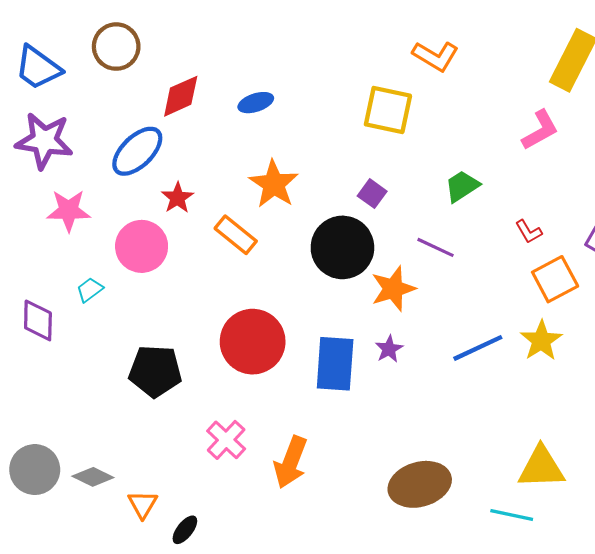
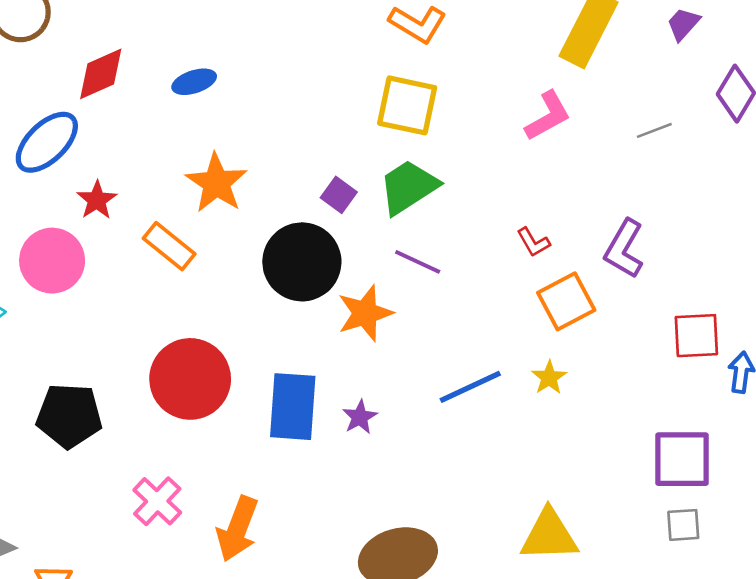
yellow square: (388, 110) -> (407, 105), moved
green trapezoid: (462, 186) -> (408, 187), moved, size x1.4
yellow star: (541, 341) -> (549, 378), size x0.7
purple star: (389, 349) -> (360, 417), moved

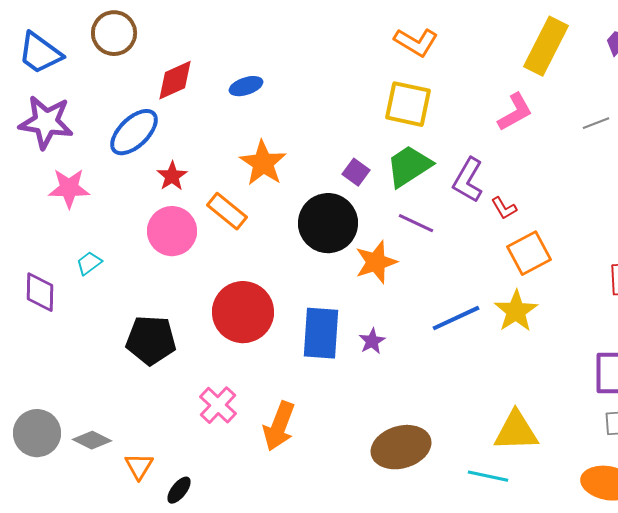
purple L-shape: (624, 249) -> (468, 180), moved
pink circle: (52, 261) -> (172, 231), moved
yellow star: (549, 378) -> (516, 311), size x1.6

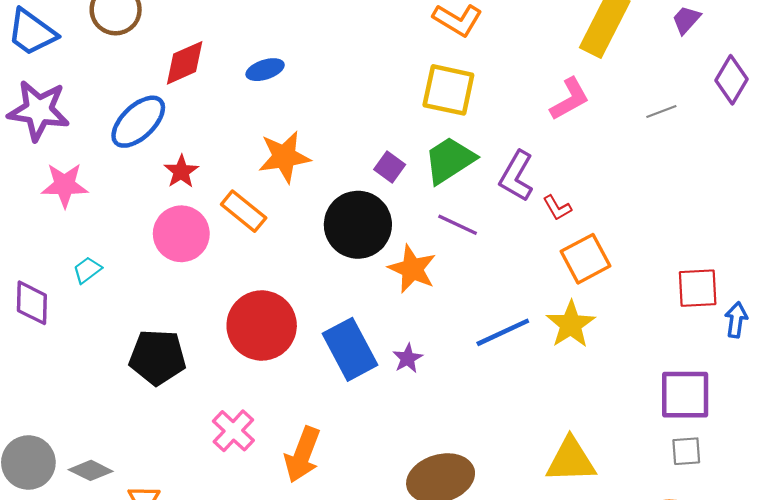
orange star: (263, 163) -> (284, 157), turned 30
orange star: (376, 262) -> (412, 269), turned -30
blue rectangle: (321, 333) -> (350, 349), turned -32

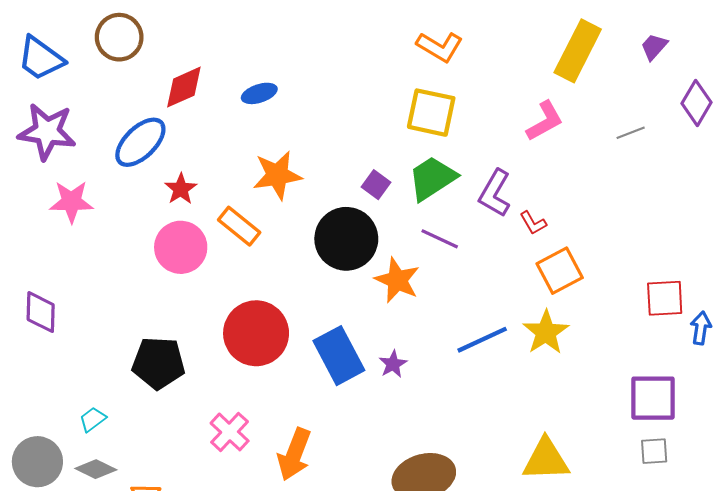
cyan trapezoid: (87, 270) -> (93, 419), moved

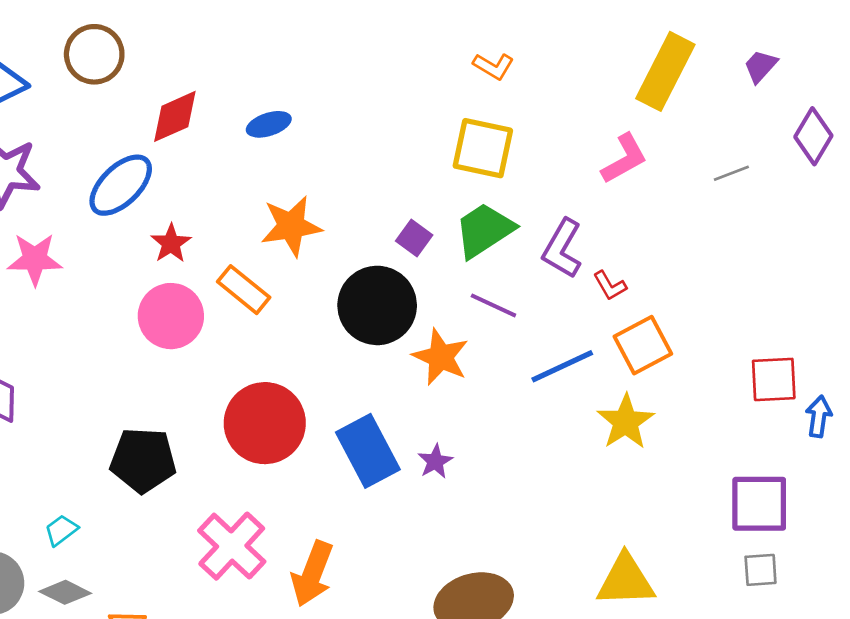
orange L-shape: (440, 47) -> (493, 66), size x0.7
blue line: (482, 340) -> (562, 366), moved
pink cross: (230, 432) -> (232, 546), size x1.4

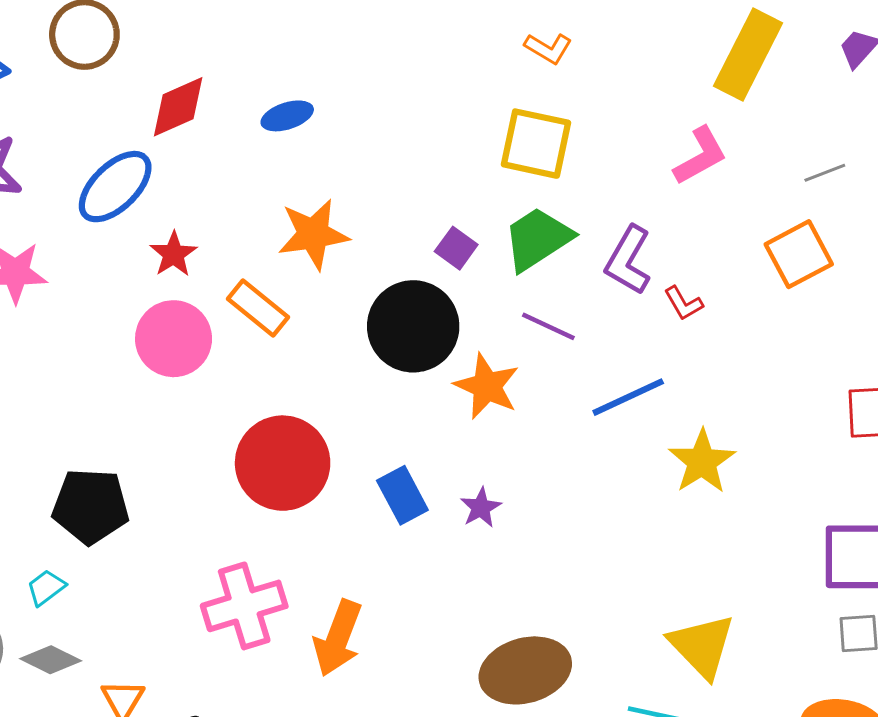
orange square: (643, 345) -> (799, 254), moved
blue rectangle: (368, 451) -> (402, 495), size x0.7
black pentagon: (143, 460) -> (91, 506), moved
pink cross: (232, 546) -> (244, 606), turned 30
yellow triangle: (626, 580) -> (702, 646), turned 48

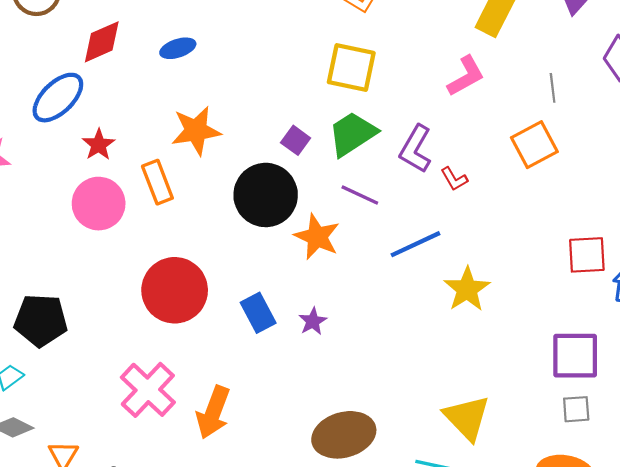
gray line: (825, 173) -> (553, 88), turned -76
orange rectangle: (258, 308) -> (157, 182), turned 30
pink cross: (244, 606) -> (148, 390), turned -30

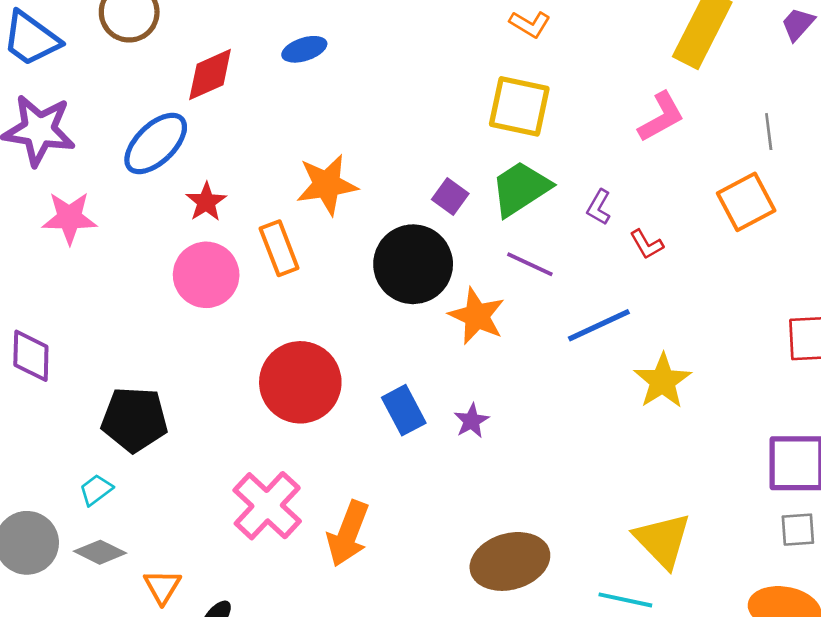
blue ellipse: (178, 48) -> (304, 49), moved
purple L-shape: (416, 149) -> (599, 207), size x0.6

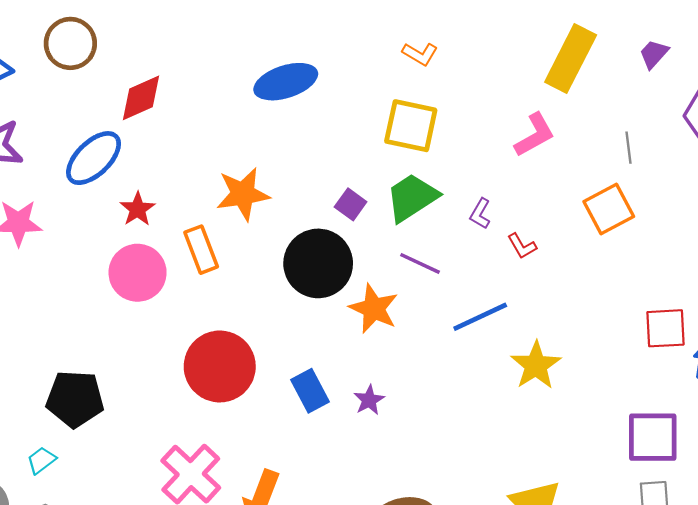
blue ellipse: (304, 49) -> (286, 82), moved, size x1.6

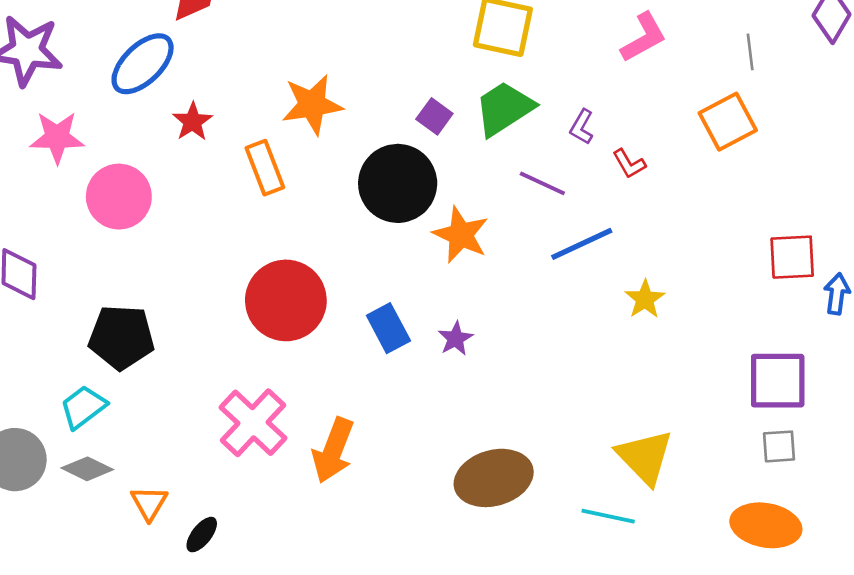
purple line: (420, 263) -> (542, 183), moved
pink circle: (138, 273) -> (119, 197), moved
yellow star: (536, 365) -> (645, 299), size x0.7
cyan trapezoid: (41, 460) -> (83, 407), size x1.4

